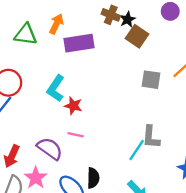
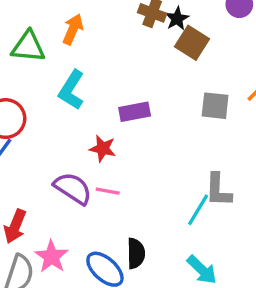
purple rectangle: (79, 43) -> (135, 112), moved, size x0.7
cyan L-shape: (56, 88) -> (71, 90), moved
purple semicircle: (50, 149) -> (73, 188), moved

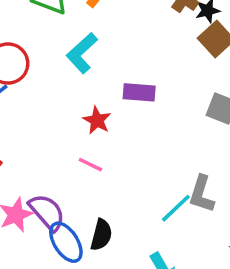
purple semicircle: (73, 188) -> (47, 212), moved

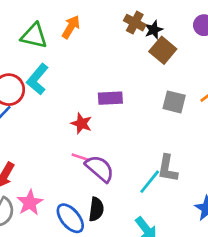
cyan L-shape: (82, 53) -> (37, 79), moved
purple semicircle: (47, 212) -> (100, 169), moved

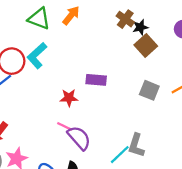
red star: (81, 123) -> (69, 98), turned -30

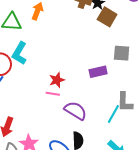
purple rectangle: (96, 80) -> (98, 72), moved
pink line: (65, 126) -> (53, 94), moved

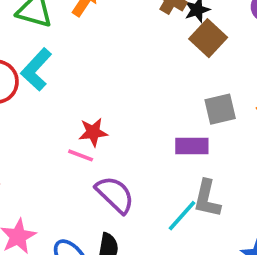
gray square: (122, 53) -> (220, 109), turned -30
purple rectangle: (98, 72) -> (192, 146), moved

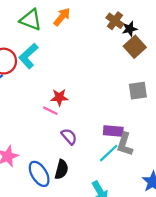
purple rectangle: (192, 146) -> (113, 131), moved
purple semicircle: (115, 195) -> (69, 136), size x0.7

